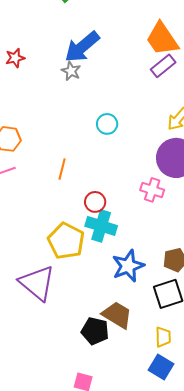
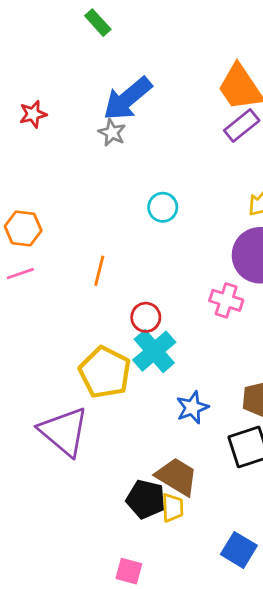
cyan cross: (101, 226) -> (154, 351), turned 32
blue star: (128, 266) -> (192, 408), size x0.7
yellow trapezoid: (163, 337) -> (173, 508), moved

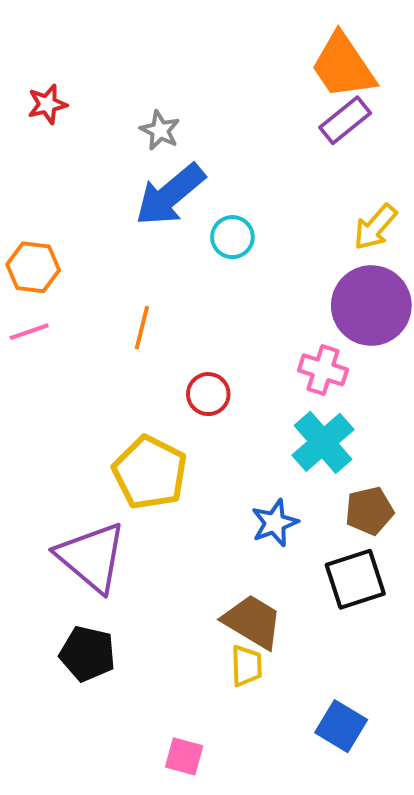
blue arrow: (127, 99) -> (170, 195), moved
cyan cross: (154, 351) -> (323, 442), moved
black pentagon: (146, 499) -> (88, 654), moved

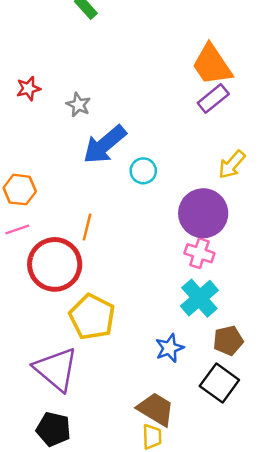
gray star: (160, 130) -> (78, 105), moved
purple circle: (371, 305) -> (203, 213), moved
red circle: (208, 394) -> (55, 264), moved, size x2.0
black square: (355, 579) -> (219, 383), turned -36

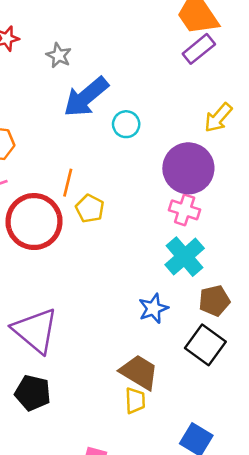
yellow pentagon: (92, 317) -> (90, 209), moved, size x0.6

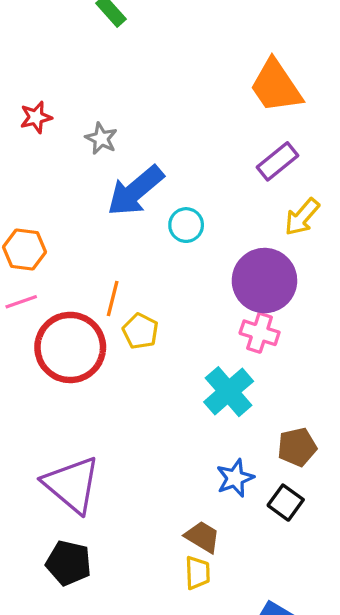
purple rectangle: (199, 49) -> (278, 161), moved
cyan cross: (185, 257) -> (229, 392), moved
blue star: (153, 308) -> (235, 478), moved
black square: (205, 345) -> (286, 503), size x0.7
brown trapezoid: (139, 372) -> (202, 537), size x0.7

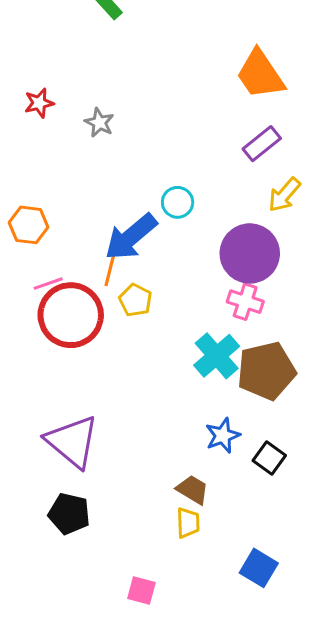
blue arrow: (135, 191) -> (131, 237), moved
pink line: (21, 302) -> (48, 284), moved
brown pentagon: (297, 447) -> (266, 371), moved, size x1.6

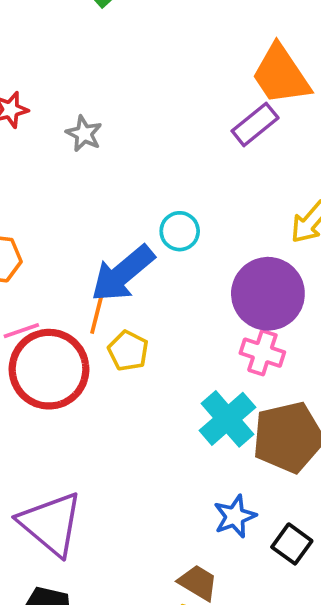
purple rectangle: (262, 144) -> (255, 124), moved

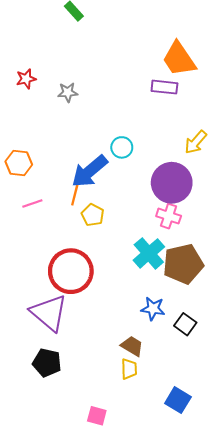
purple rectangle: (255, 124) -> (164, 87), turned 45
gray star: (84, 134) -> (68, 92), turned -30
red circle: (49, 369) -> (71, 271), moved
blue star: (235, 516) -> (153, 309), turned 30

